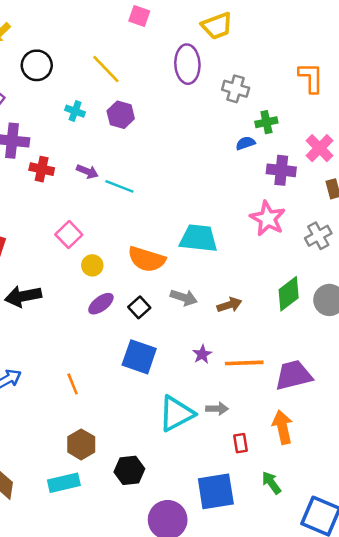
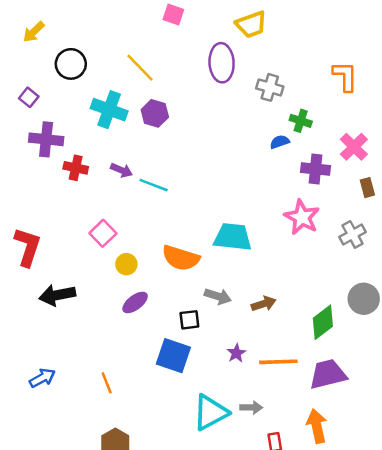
cyan cross: (75, 111) -> (109, 110), size x1.8
green cross: (266, 122) -> (301, 121), turned 30
green diamond: (289, 294) -> (323, 322), moved
black square: (139, 307) -> (189, 320), moved, turned 35

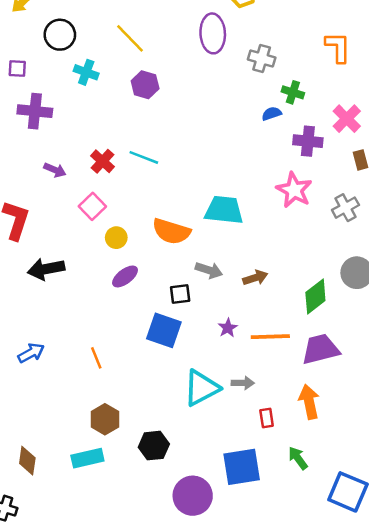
purple square: (29, 97) -> (17, 69), turned -36
cyan cross: (109, 110) -> (86, 72), moved, size x0.7
red cross: (76, 168) -> (102, 161), moved, turned 30
purple arrow: (121, 170) -> (55, 170), moved

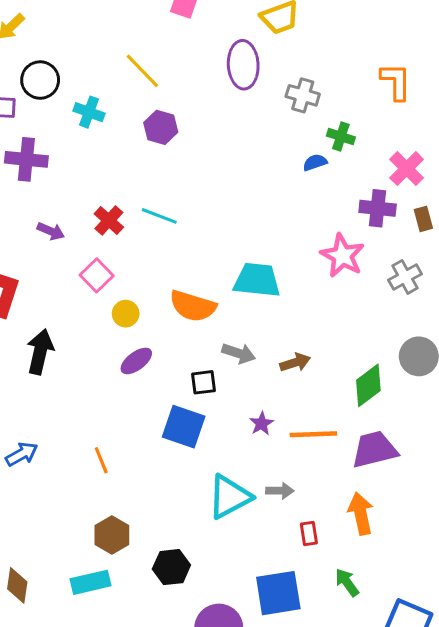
black circle: (60, 35) -> (40, 80), moved
purple cross: (308, 141) -> (378, 208), moved
black arrow: (46, 269) -> (40, 352), turned 114

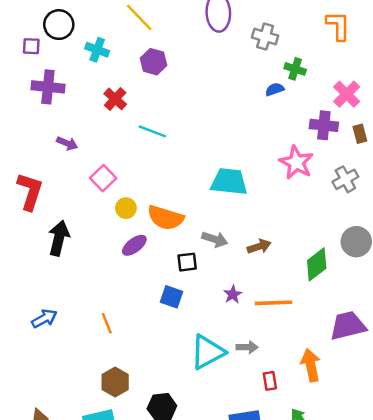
red cross: (109, 220) -> (115, 99), moved
orange semicircle: (193, 306) -> (166, 218), moved
blue square: (184, 427) -> (172, 297), size x0.7
purple trapezoid: (374, 450) -> (348, 326), moved

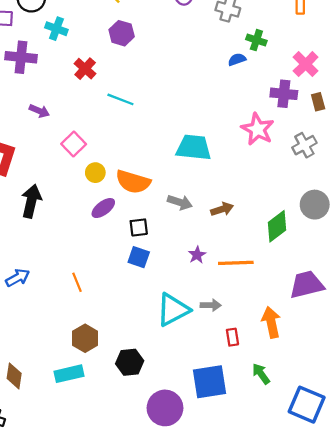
cyan cross: (97, 50) -> (56, 29), moved
black square: (187, 262) -> (139, 227), moved

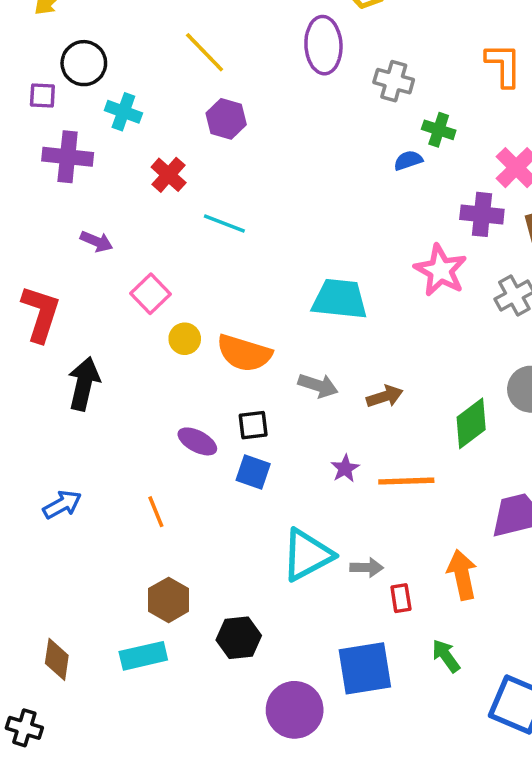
purple ellipse: (103, 208) -> (197, 441), moved, turned 65
gray arrow: (211, 305) -> (367, 568), moved

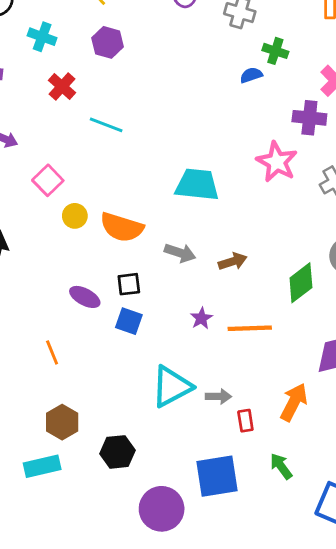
cyan cross: (123, 112) -> (42, 37), moved
orange arrow: (462, 575) -> (294, 402), turned 39

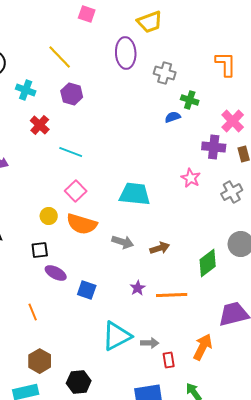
pink star: (277, 162) -> (191, 178), size x0.7
pink square: (48, 180) -> (76, 191), moved
black square: (129, 284) -> (40, 250), moved

